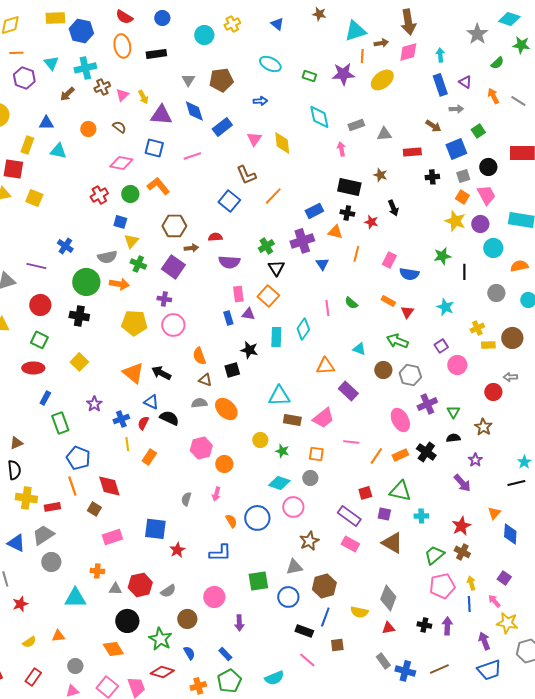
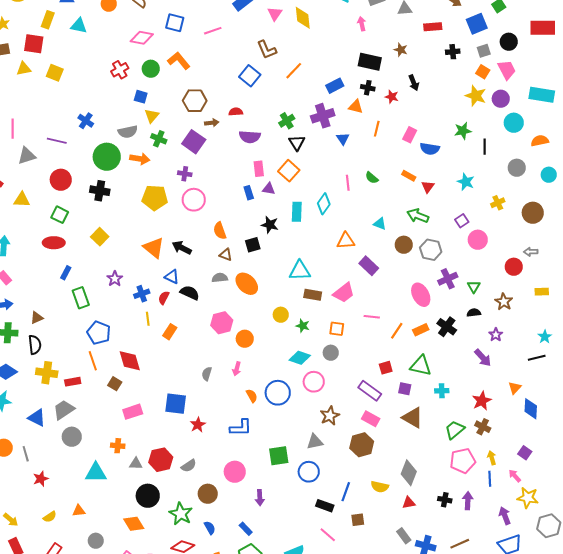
yellow rectangle: (488, 345) -> (542, 292), moved
brown hexagon: (324, 586) -> (362, 445), moved

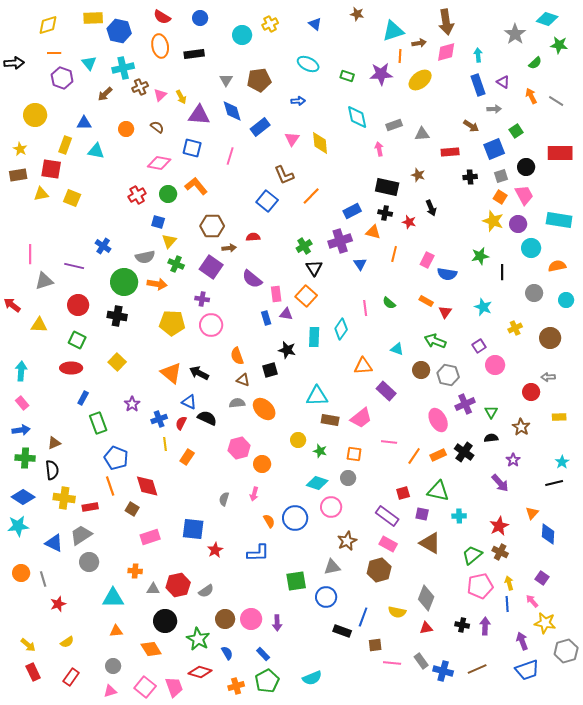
pink line: (213, 31) -> (230, 156), turned -54
purple semicircle: (250, 137) -> (252, 279), moved, turned 35
pink circle: (235, 472) -> (251, 619), moved
orange triangle: (79, 511) -> (116, 631), moved
pink line: (328, 535) -> (392, 663), moved, turned -36

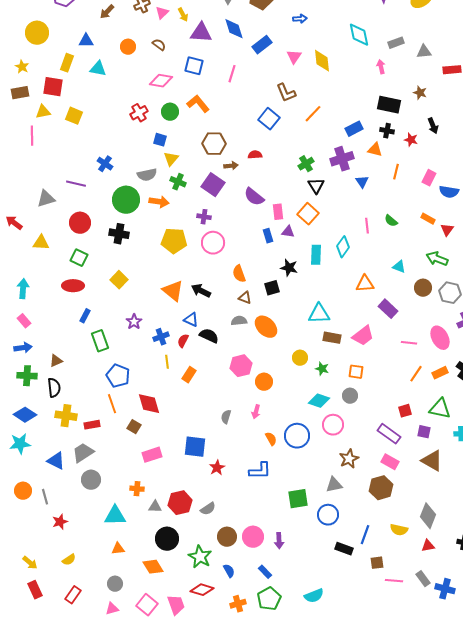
pink line: (30, 254) -> (32, 136), moved
pink line: (389, 442) -> (409, 343), moved

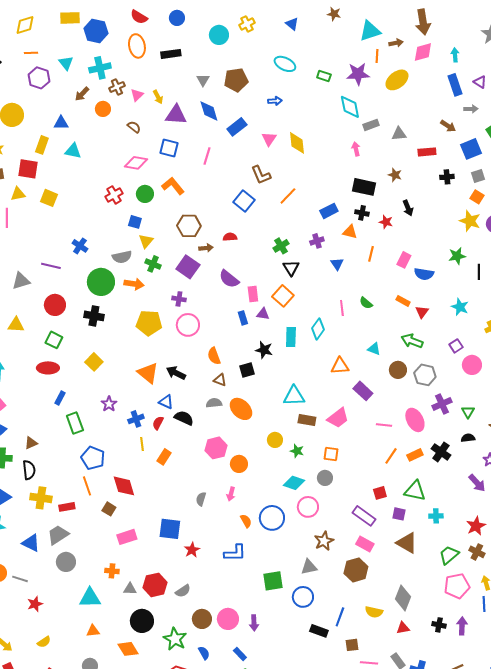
cyan diamond: (359, 35) -> (350, 107), moved
orange circle: (128, 47) -> (103, 109), moved
purple cross: (342, 159) -> (317, 241), size x0.6
gray line: (45, 497) -> (20, 579), turned -56

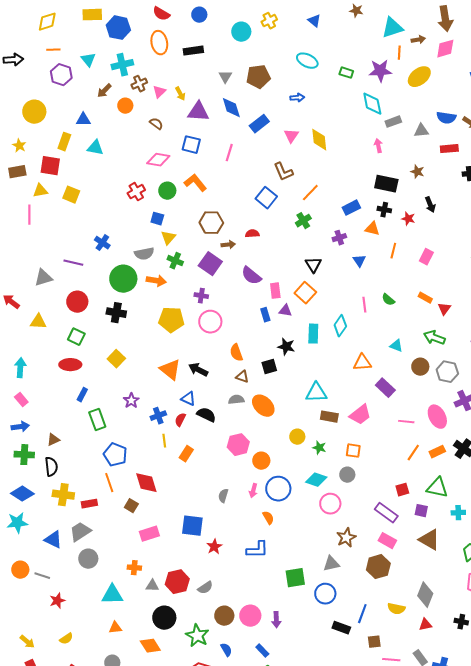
green cross: (281, 246) -> (303, 221), moved
blue semicircle: (424, 274) -> (446, 118), moved
blue circle: (272, 518) -> (278, 489), moved

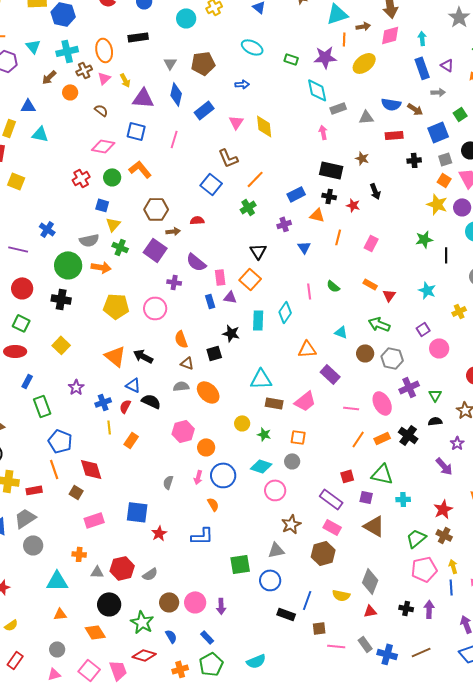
orange ellipse: (159, 43) -> (104, 50), moved
blue diamond: (231, 108) -> (176, 94), turned 30
purple cross: (201, 296) -> (174, 282), moved

